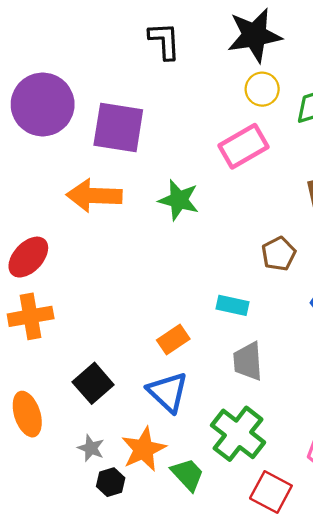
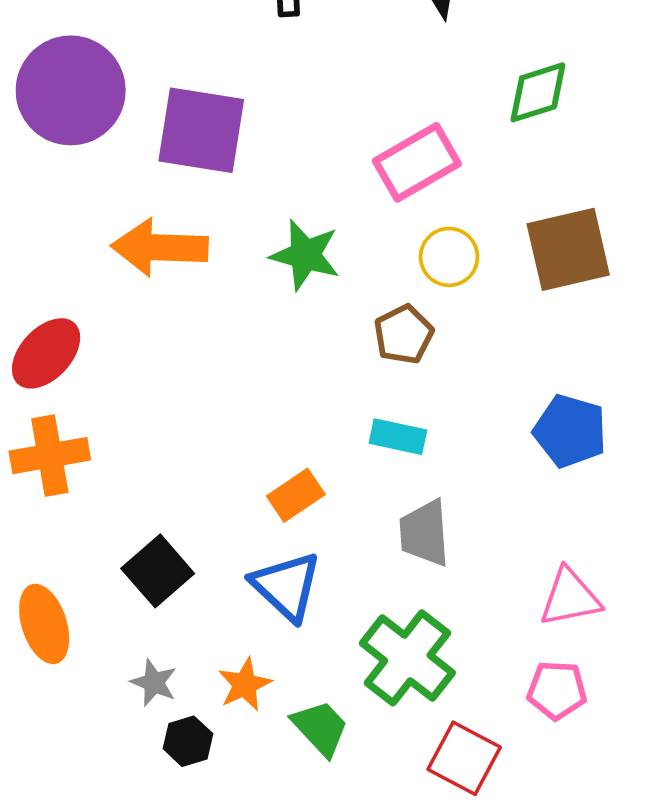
yellow circle: (262, 89) -> (449, 257), moved
brown pentagon: (279, 254) -> (404, 334), moved
orange star: (144, 449) -> (245, 684), size x0.7

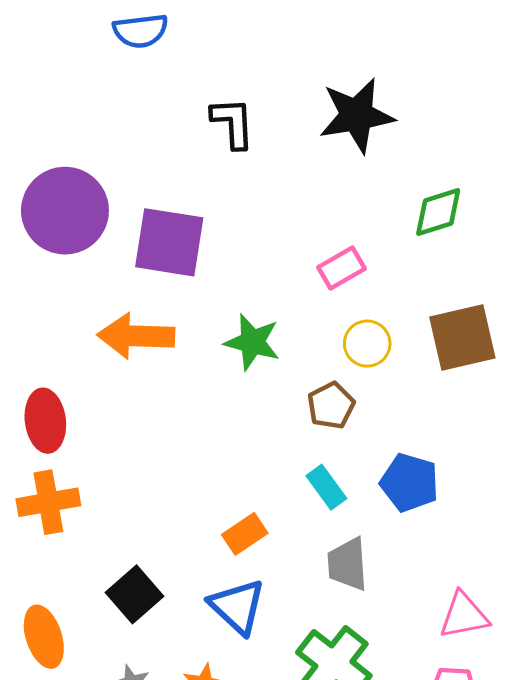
pink rectangle: (417, 162) -> (341, 268), size x0.7
red ellipse: (46, 353) -> (45, 421), turned -50
blue pentagon: (570, 431) -> (409, 483), moved
cyan rectangle: (398, 437) -> (326, 487), turned 42

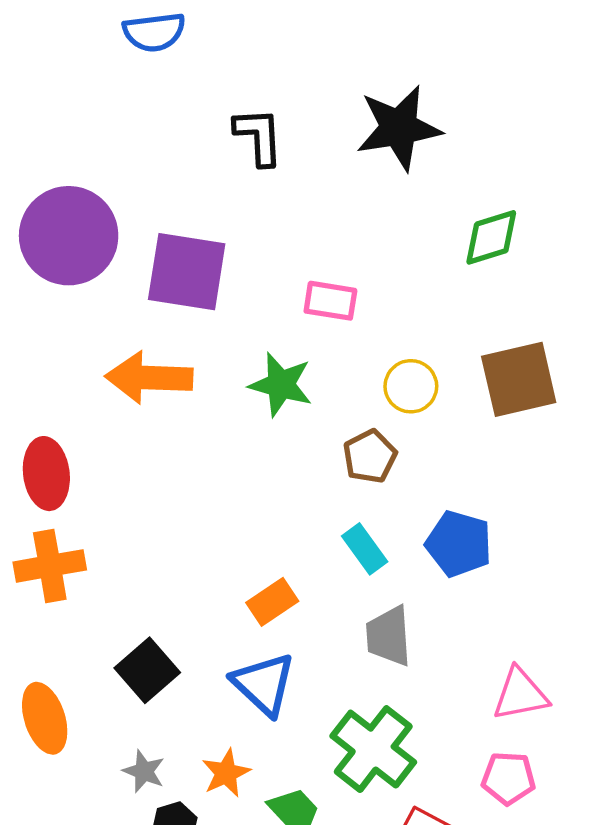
pink rectangle: (341, 268) -> (330, 301), moved, turned 39

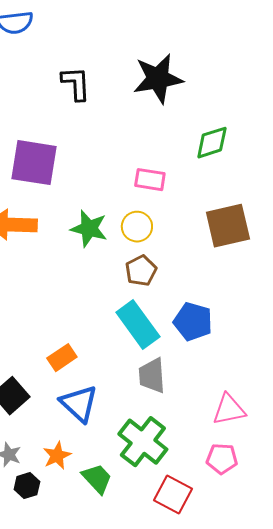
pink rectangle: (330, 301) -> (150, 180), moved
yellow circle: (411, 386) -> (137, 227), moved
cyan rectangle: (365, 549) -> (138, 325), size x1.6
orange rectangle: (272, 602) -> (62, 358), moved

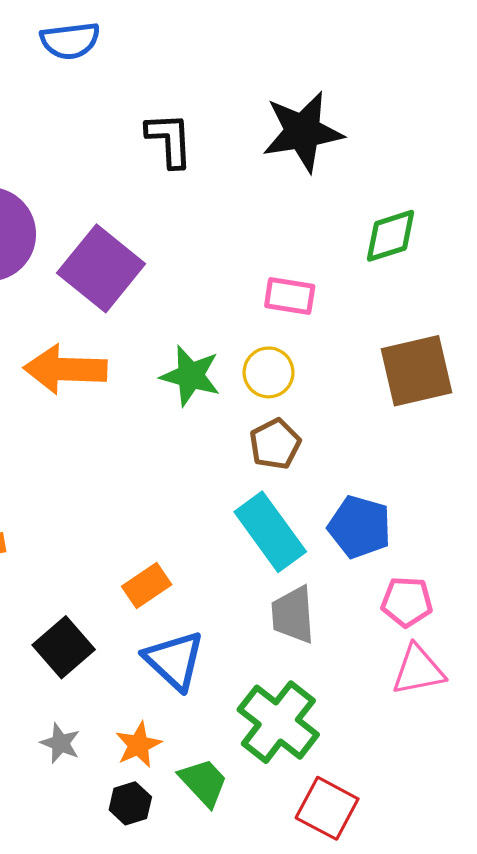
purple square: (34, 163) -> (101, 268), turned 30
pink pentagon: (222, 459) -> (407, 602), moved
black hexagon: (27, 486) -> (130, 803), moved

